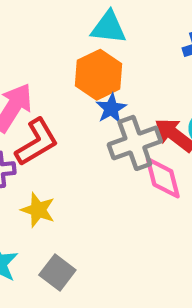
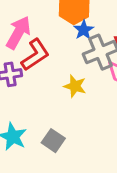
yellow star: (38, 210) -> (75, 86), moved

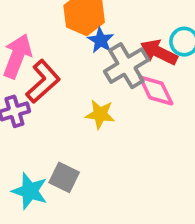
gray square: (53, 141) -> (64, 177), moved

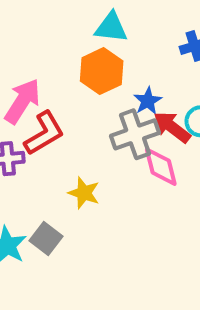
blue star: (101, 40) -> (148, 101), moved
yellow star: (100, 114) -> (84, 193), moved

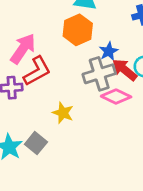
pink diamond: (161, 167) -> (116, 97), turned -52

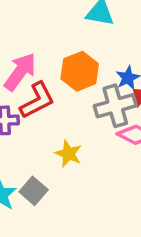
orange hexagon: (78, 30) -> (80, 71), moved

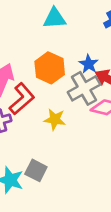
yellow star: (68, 154) -> (55, 119), moved

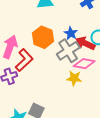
yellow star: (55, 119) -> (74, 78), moved

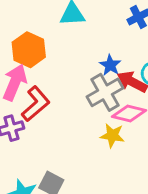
orange hexagon: (43, 37) -> (29, 50), moved

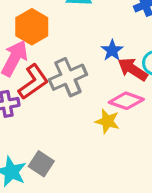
gray cross: (105, 92) -> (68, 77), moved

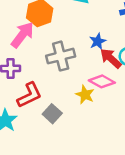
red L-shape: (33, 82) -> (29, 95), moved
gray square: (41, 164) -> (52, 114), moved

